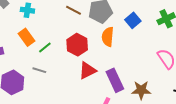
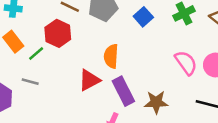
orange semicircle: (108, 37) -> (111, 56), moved
red hexagon: (77, 45) -> (58, 33), moved

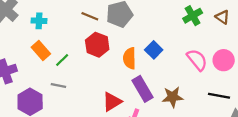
blue square: (143, 17) -> (154, 50), moved
red hexagon: (58, 33) -> (97, 45), moved
red triangle: (89, 80) -> (112, 102), moved

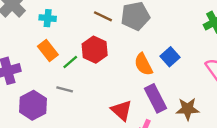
red hexagon: (97, 45) -> (95, 50), moved
orange semicircle: (130, 58) -> (143, 64), turned -30
red triangle: (112, 102) -> (122, 110), turned -50

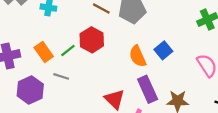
orange rectangle: (48, 51) -> (44, 52), moved

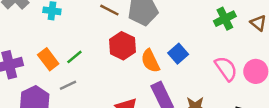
red hexagon: (92, 40) -> (122, 46), moved
gray line: (61, 76) -> (68, 85), turned -42

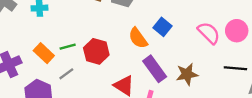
red hexagon: (122, 46) -> (96, 51), moved
green line: (74, 57) -> (68, 47), turned 35

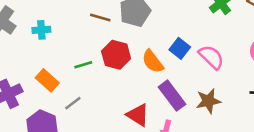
pink semicircle: (209, 33) -> (211, 57), moved
green line: (68, 47) -> (83, 65), moved
red hexagon: (96, 51) -> (116, 55), moved

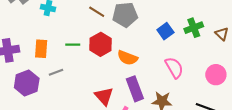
blue square: (180, 48) -> (165, 31), moved
orange semicircle: (153, 61) -> (127, 58), turned -48
orange rectangle: (47, 80) -> (41, 49), turned 36

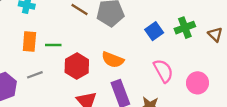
red hexagon: (101, 44) -> (77, 66), moved
orange rectangle: (41, 49) -> (29, 42), moved
pink circle: (216, 75) -> (198, 83), moved

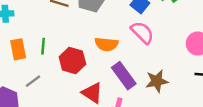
green line: (53, 45) -> (43, 46), turned -70
pink semicircle: (163, 71) -> (142, 32), moved

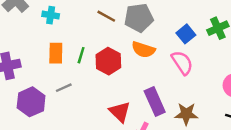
orange semicircle: (106, 44) -> (143, 50), moved
red hexagon: (72, 61) -> (108, 61), moved

